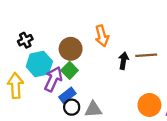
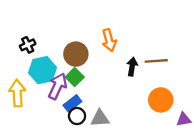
orange circle: (149, 105) -> (161, 100), moved

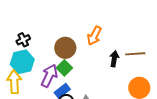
orange arrow: (109, 40) -> (94, 36), turned 42
cyan hexagon: (43, 70) -> (22, 62), moved

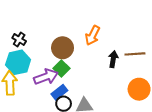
black cross: (23, 40) -> (19, 40), turned -32
purple arrow: (49, 76) -> (46, 77), turned 45

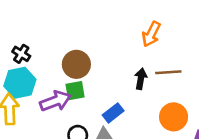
orange arrow: (93, 35) -> (151, 34), moved
green square: (61, 68) -> (75, 91), turned 35
blue rectangle: (59, 92) -> (113, 113), moved

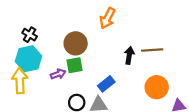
orange arrow: (151, 34) -> (107, 18), moved
purple arrow: (55, 101) -> (58, 74), size x0.6

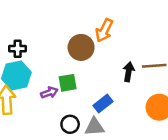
black cross: (30, 35) -> (18, 49), turned -32
brown circle: (76, 43) -> (81, 47), moved

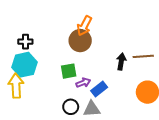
orange arrow: (104, 30) -> (84, 26), moved
purple arrow: (49, 93) -> (83, 83), moved

